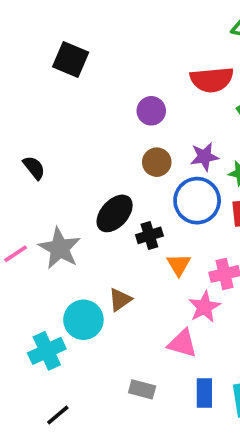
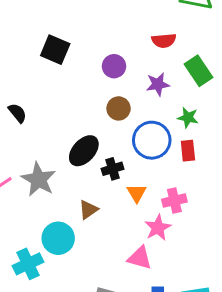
black square: (71, 59) -> (55, 50), moved
red semicircle: (212, 80) -> (164, 41), size x0.7
purple star: (204, 157) -> (158, 84), moved
brown triangle: (120, 300) -> (88, 210), moved

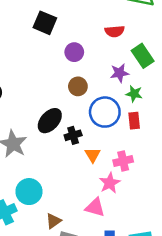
black square: (55, 50) -> (45, 23), moved
purple star: (158, 84) -> (119, 73), moved
brown triangle: (88, 210) -> (53, 221), moved

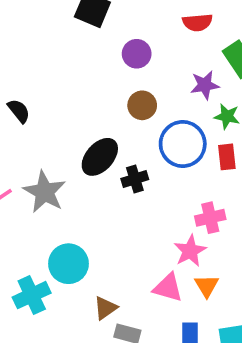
orange triangle: (93, 155) -> (207, 286), moved

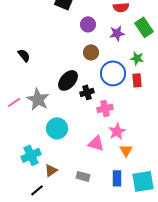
purple star: (205, 85) -> (117, 33), moved
pink cross: (210, 218) -> (105, 108), moved
cyan circle: (68, 264) -> (57, 128), moved
pink triangle: (168, 288) -> (96, 143), moved
brown triangle: (105, 308) -> (51, 170), moved

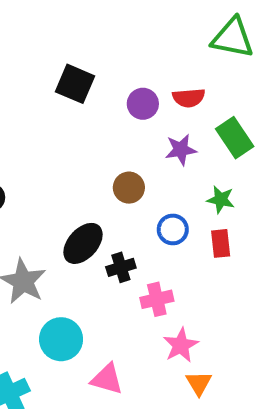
purple circle: (88, 24) -> (143, 104), moved
blue circle: (113, 73) -> (173, 229), size x0.6
pink triangle: (96, 143) -> (107, 379), moved

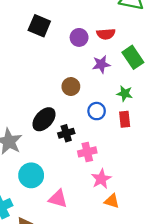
orange triangle: (199, 383) -> (112, 201), turned -42

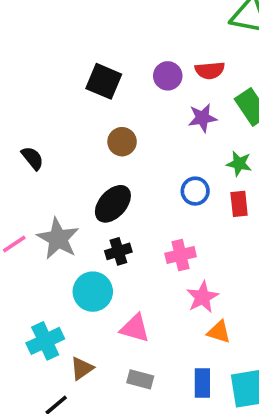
black square: (39, 26) -> (104, 81), moved
brown circle: (71, 87) -> (122, 142), moved
black cross: (66, 133) -> (118, 251), moved

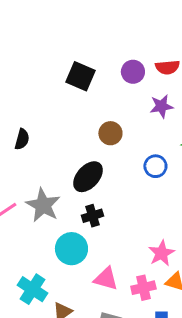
brown circle: (122, 142) -> (110, 133), moved
black semicircle: (32, 158) -> (22, 139), turned 54
pink cross: (181, 255) -> (143, 288), moved
cyan cross: (45, 341) -> (33, 289), turned -32

